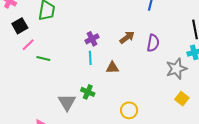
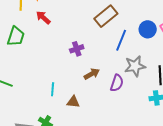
purple cross: (92, 39) -> (77, 49), moved
gray star: (176, 69) -> (135, 66), moved

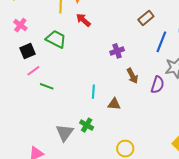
brown rectangle: (106, 16) -> (146, 18), size x0.7
green trapezoid: (16, 36) -> (56, 39), turned -80
brown arrow: (92, 74) -> (132, 76), turned 91

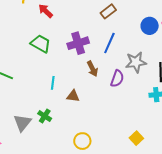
green trapezoid: (56, 39) -> (41, 44), moved
blue line: (161, 42) -> (109, 43), moved
purple cross: (117, 51) -> (78, 43), size x1.5

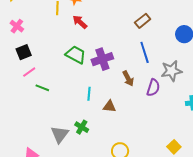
purple cross: (78, 43) -> (102, 59), moved
blue line: (109, 43) -> (145, 52), turned -40

